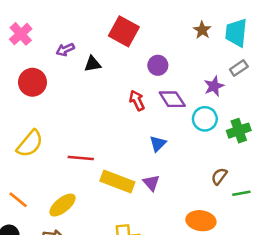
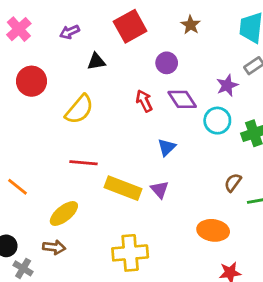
brown star: (202, 30) -> (191, 25), moved
red square: (124, 31) -> (130, 26), turned 32
purple arrow: (65, 50) -> (70, 32), moved
yellow semicircle: (30, 144) -> (79, 109), moved
orange line: (18, 200) -> (17, 187), moved

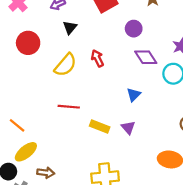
black triangle: (96, 61) -> (70, 28), moved, turned -40
red arrow: (144, 101) -> (97, 58), moved
yellow rectangle: (123, 188) -> (100, 126), size x0.7
yellow ellipse: (64, 213) -> (26, 152), moved

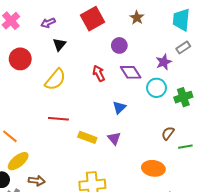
red arrow: (97, 58) -> (99, 73), moved

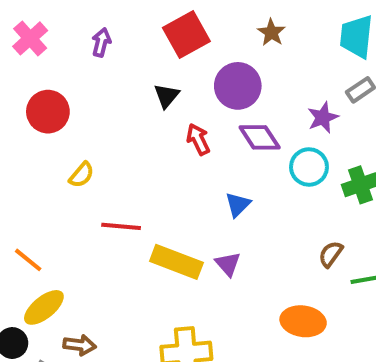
purple arrow: (48, 23) -> (101, 42), turned 128
black triangle: (59, 44) -> (167, 96), moved
purple circle: (119, 45) -> (238, 86), size x1.5
yellow semicircle: (55, 80) -> (82, 175), moved, size x0.6
yellow rectangle: (87, 137) -> (176, 262), size x1.4

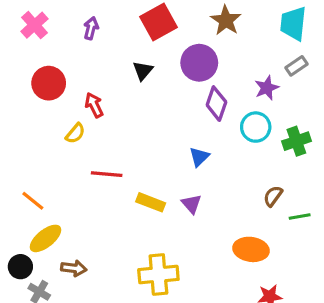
brown star: (271, 32) -> (226, 20), size x1.4
purple diamond: (260, 137) -> (216, 104), turned 52
red arrow: (198, 139) -> (94, 105), moved
yellow rectangle: (176, 262) -> (151, 202), size x0.7

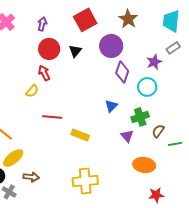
red circle: (49, 83) -> (49, 49), moved
green cross: (296, 141) -> (140, 117), moved
purple triangle: (191, 204) -> (127, 136), moved

